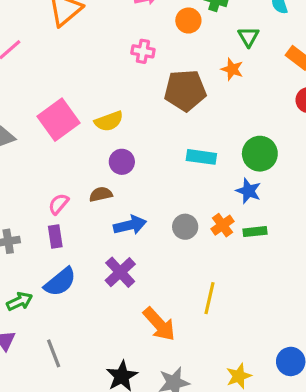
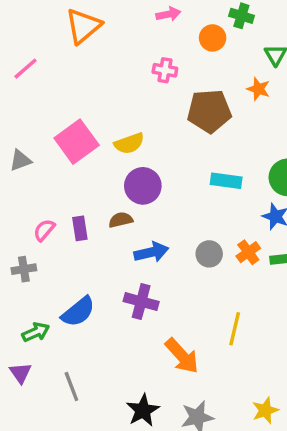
purple circle: (122, 162) -> (143, 186), size x1.4
pink semicircle: (59, 204) -> (44, 230), moved
purple rectangle: (55, 236) -> (80, 228), moved
purple cross: (120, 272) -> (141, 302), turned -32

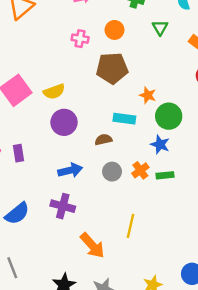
orange circle: (213, 38) -> (114, 30), moved
orange star: (258, 89) -> (148, 95), moved
brown semicircle: (121, 220) -> (103, 140), moved

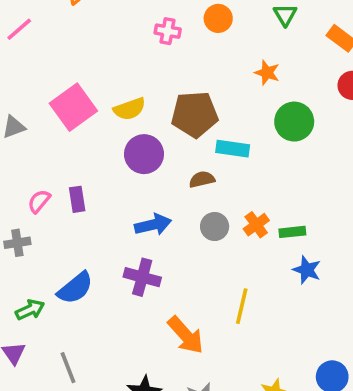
brown pentagon: (112, 68) -> (195, 114), moved
orange star: (148, 95) -> (267, 73), moved
green circle: (169, 116) -> (294, 122), moved
blue star: (160, 144) -> (307, 270), moved

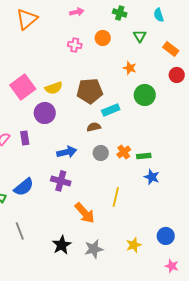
cyan rectangle: (233, 149) -> (111, 110), turned -30
purple circle: (144, 154) -> (45, 113), moved

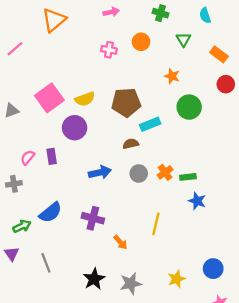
purple cross: (61, 181) -> (93, 218), moved
orange arrow: (85, 213) -> (120, 242), size x0.6

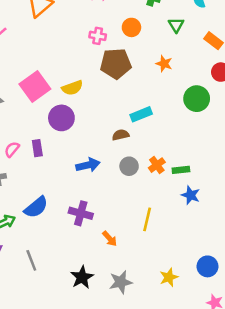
brown pentagon: (126, 102) -> (116, 64), moved
green circle: (189, 107) -> (197, 99), moved

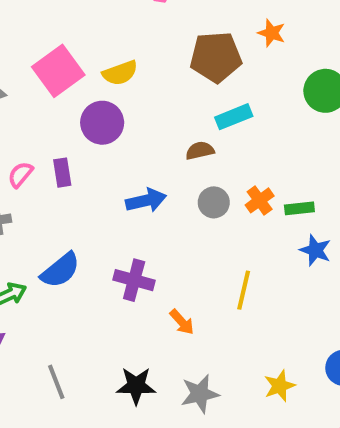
brown pentagon: (116, 64) -> (216, 57), moved
gray line: (31, 260) -> (56, 382), moved
black star: (82, 277) -> (136, 386), turned 30

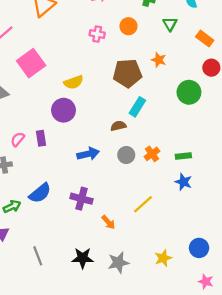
pink square: (58, 71) -> (31, 63), moved
cyan rectangle: (234, 117) -> (137, 107), turned -36
green rectangle: (299, 208) -> (183, 156), moved
yellow line: (244, 290) -> (143, 204), turned 35

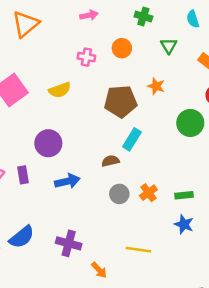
yellow semicircle: (74, 82) -> (60, 90), moved
blue arrow: (88, 154) -> (67, 181), moved
yellow line: (143, 204) -> (138, 250), turned 50

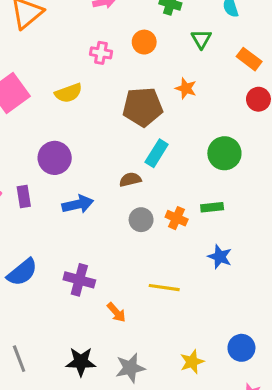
green circle: (190, 123) -> (224, 153), moved
orange cross: (148, 193) -> (177, 218), turned -30
green rectangle: (184, 195) -> (212, 207), moved

